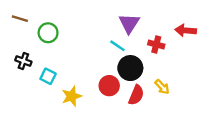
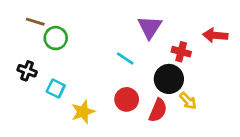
brown line: (20, 19) -> (35, 22), moved
cyan line: (117, 46) -> (125, 59), moved
black circle: (130, 68) -> (169, 79), moved

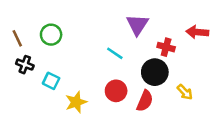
brown line: (35, 22) -> (17, 38), moved, turned 48
yellow arrow: (188, 101) -> (185, 92), moved

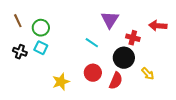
brown line: (17, 38) -> (18, 21), moved
cyan square: (51, 81) -> (41, 48), moved

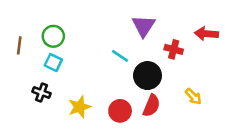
brown line: (18, 21) -> (19, 45), moved, turned 32
black cross: (20, 52) -> (42, 93), moved
black circle: (124, 58) -> (147, 76), moved
red circle: (93, 73) -> (120, 111), moved

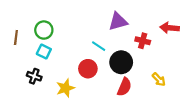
purple triangle: (144, 26) -> (118, 21), turned 42
red circle: (120, 111) -> (88, 69), moved

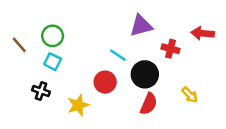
brown line: (16, 38) -> (19, 45), turned -48

